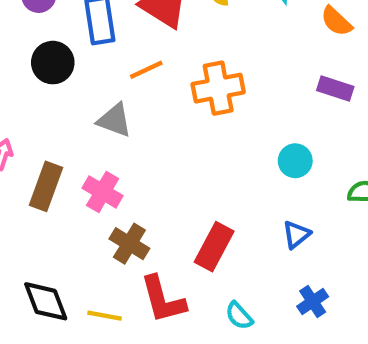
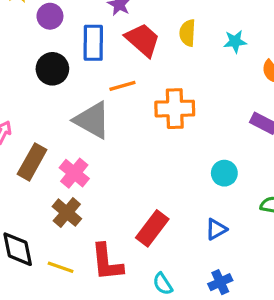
gray triangle: (114, 120) -> (92, 120), size x1.4
brown cross: (129, 244) -> (67, 213), moved

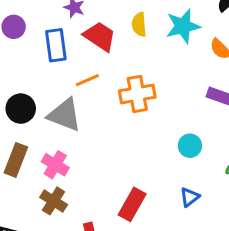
cyan star: (235, 42) -> (183, 26), size x1.6
black circle: (52, 69) -> (21, 109), moved

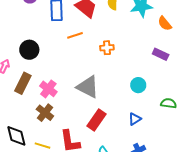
orange cross: (137, 94) -> (107, 48), size x0.6
gray triangle: (65, 115) -> (88, 87), moved

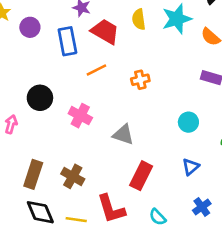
brown rectangle: (23, 83) -> (33, 174), moved
gray triangle: (88, 87) -> (123, 135), size x0.7
pink cross: (48, 89) -> (80, 116), moved

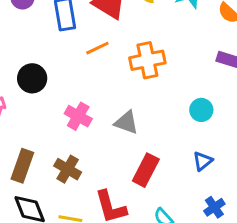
orange cross: (140, 80) -> (147, 60), size x1.6
pink cross: (80, 116) -> (78, 116), moved

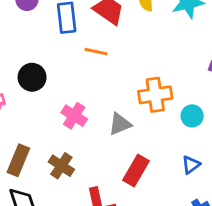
orange line: (97, 48) -> (96, 52), turned 35
orange cross: (147, 60) -> (155, 95), moved
gray triangle: (126, 122) -> (120, 124), turned -45

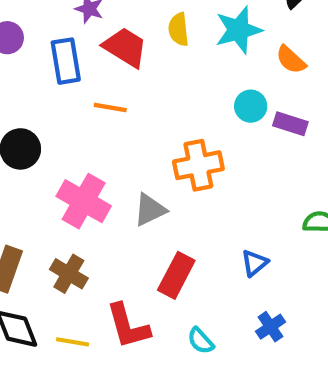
pink cross: (74, 116) -> (84, 201), size x1.4
cyan circle: (192, 116) -> (251, 106), moved

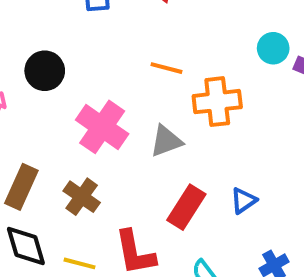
orange line: (110, 107) -> (167, 68), moved
blue triangle: (254, 263) -> (244, 201), moved

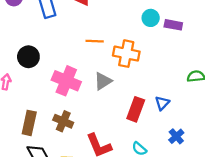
orange cross: (217, 102) -> (126, 54), turned 30
blue triangle: (244, 201) -> (162, 103), moved
red rectangle: (186, 207) -> (136, 109), moved

